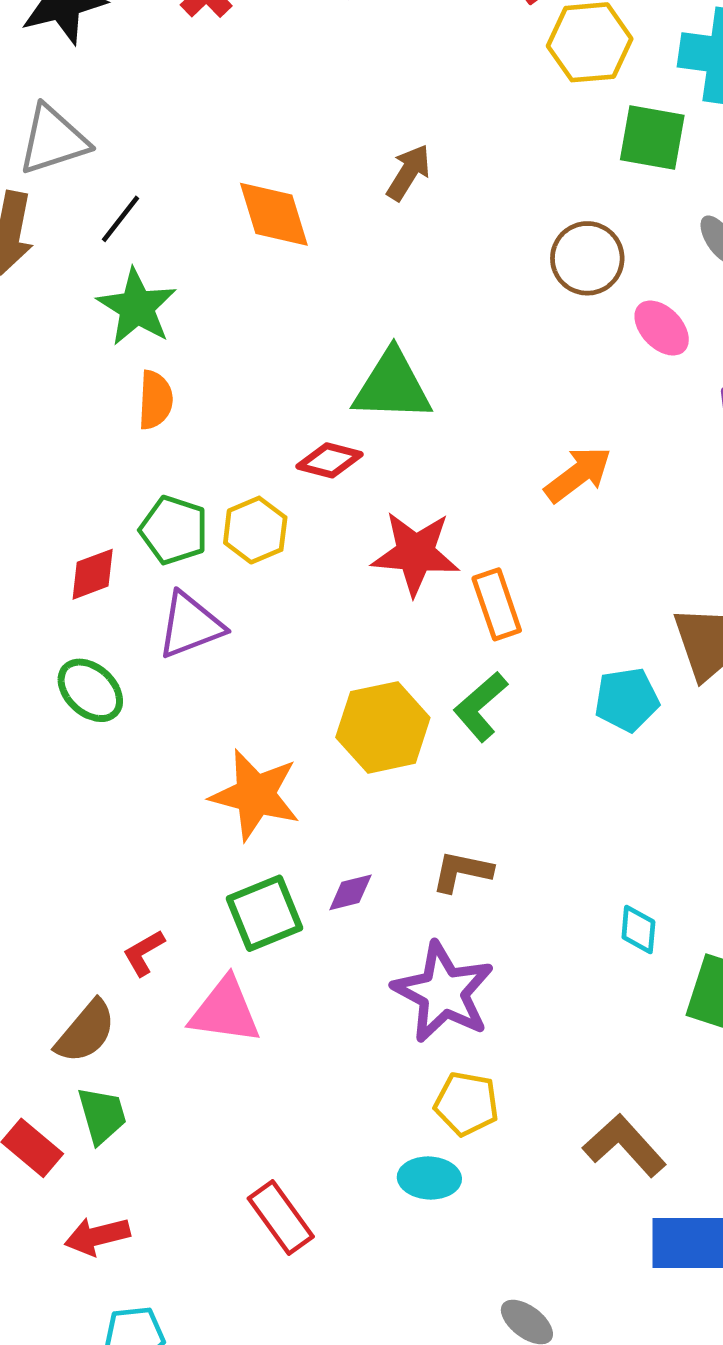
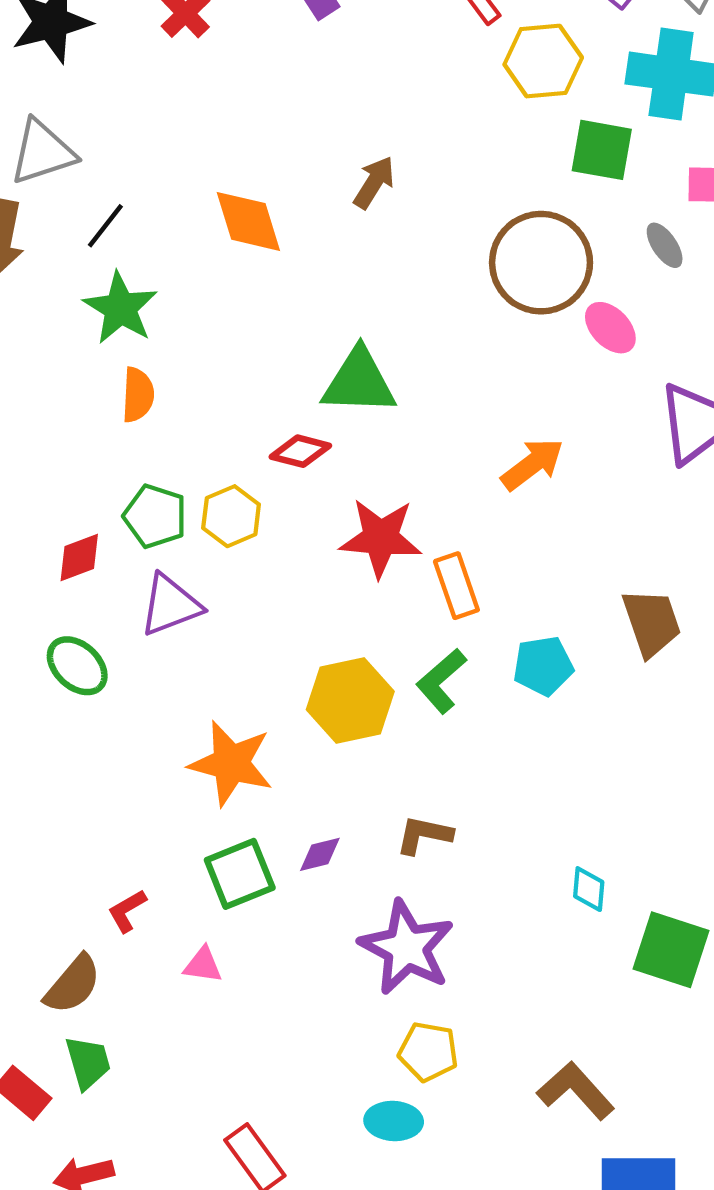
brown circle: (587, 258) -> (541, 263), size x1.5
cyan pentagon: (627, 700) -> (543, 666), moved
pink triangle: (225, 1011) -> (203, 965), size x0.6

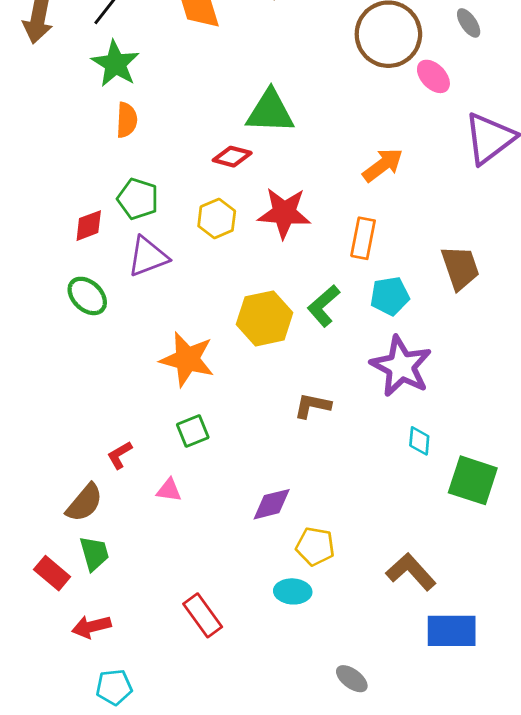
yellow hexagon: (231, 516) -> (217, 219), moved
orange rectangle: (456, 586) -> (363, 238), moved, turned 30
purple diamond: (320, 854) -> (272, 504), moved, size x1.4
green square: (240, 874) -> (193, 431), size x0.7
purple star: (407, 948) -> (401, 366), moved

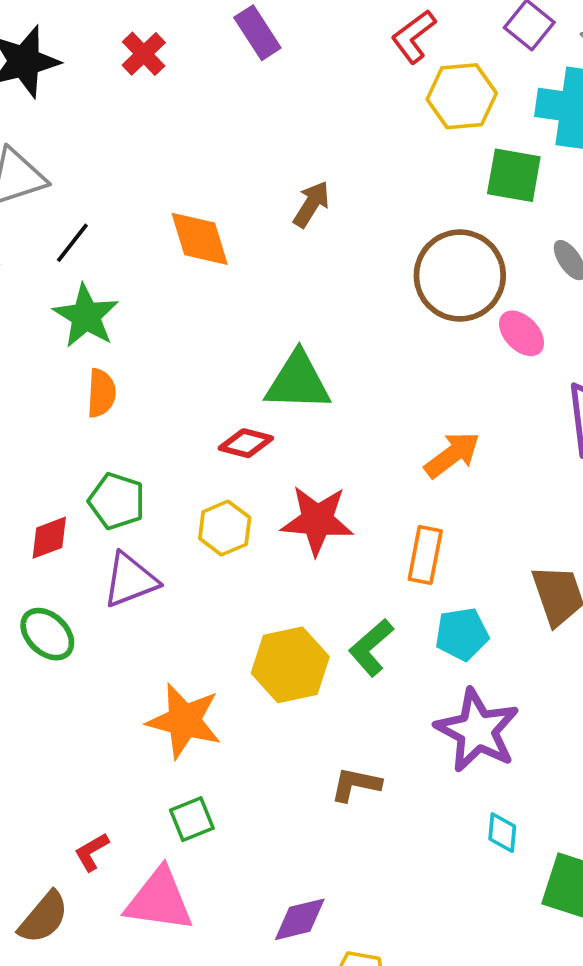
pink triangle: (169, 490) -> (159, 900), size x2.0

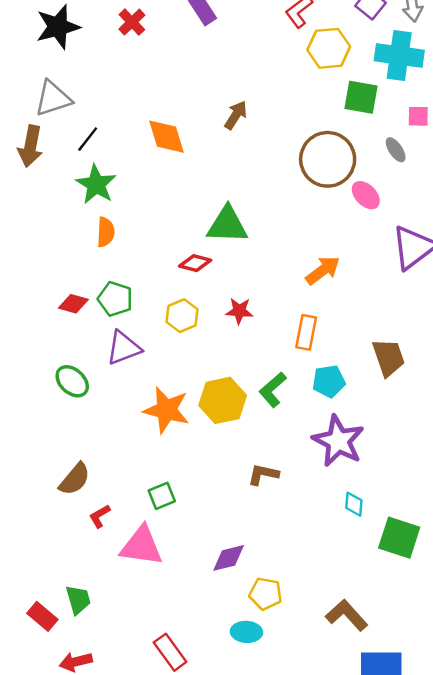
red star: (317, 520) -> (239, 311), size x0.6
red diamond: (49, 538) -> (73, 304), moved, turned 36
orange star: (184, 721) -> (166, 410), moved
brown semicircle: (43, 917) -> (75, 479), moved

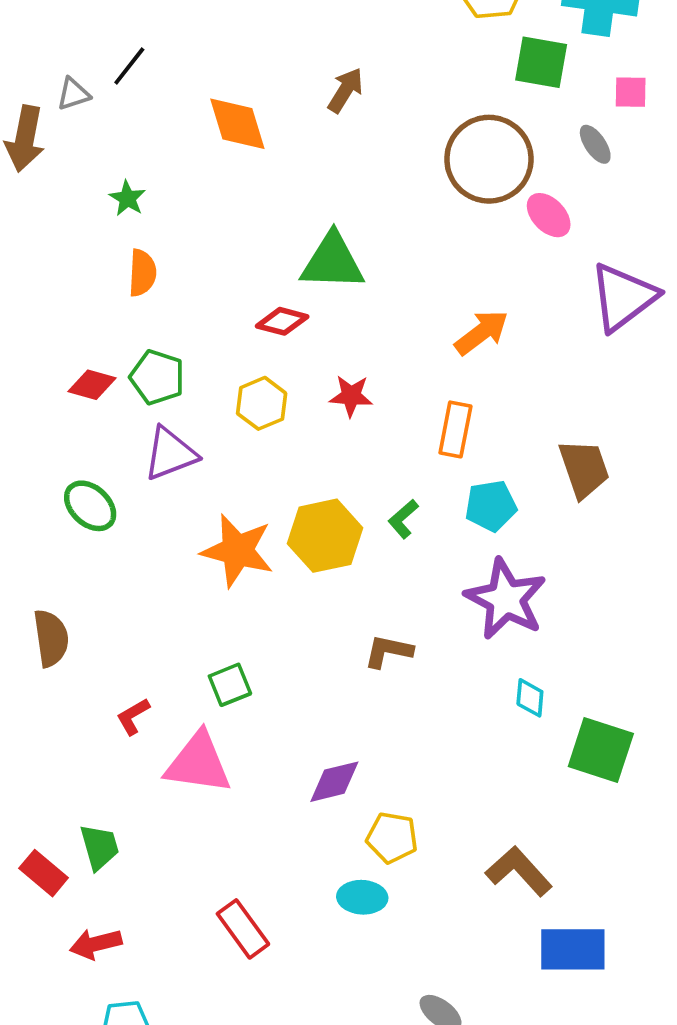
gray triangle: (53, 98) -> (73, 94), moved, size x0.6
black line: (88, 139) -> (129, 66), moved
green star: (96, 184) -> (127, 198), size x0.6
green L-shape: (273, 390) -> (403, 519), size x0.7
brown semicircle: (75, 479) -> (51, 638), moved, turned -48

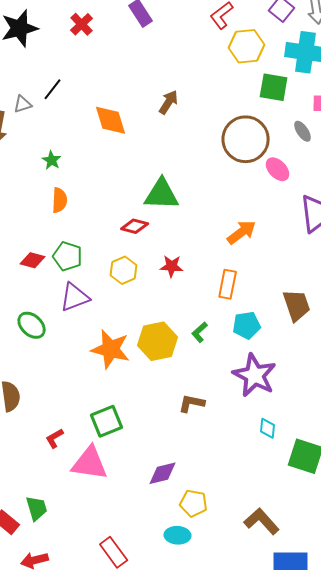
green square: (230, 685) -> (107, 421), size x1.4

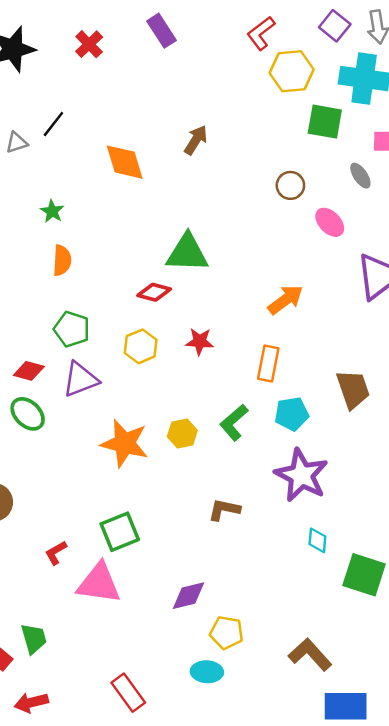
brown circle: (246, 139) -> (290, 185), size x0.5
red diamond: (33, 260) -> (29, 371), moved
green L-shape: (200, 332) -> (234, 422), size x1.4
yellow hexagon: (158, 341) -> (182, 434), size x0.6

